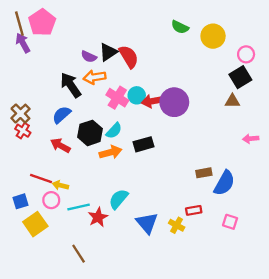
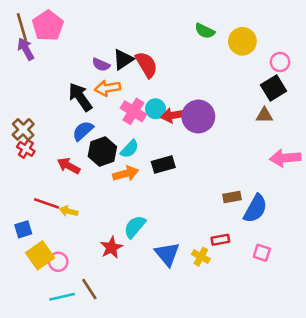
blue semicircle: (62, 115) -> (83, 131), moved
pink arrow: (251, 139) -> (285, 158), size x1.6
pink circle: (51, 200) -> (58, 262), moved
cyan line: (79, 207) -> (62, 297), moved

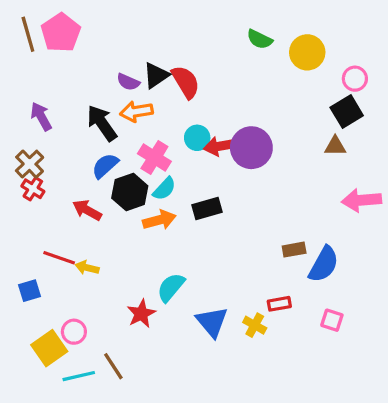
purple arrow: (26, 49) -> (41, 116), moved
pink cross: (133, 111) -> (154, 158), moved
yellow square: (40, 255) -> (49, 348), moved

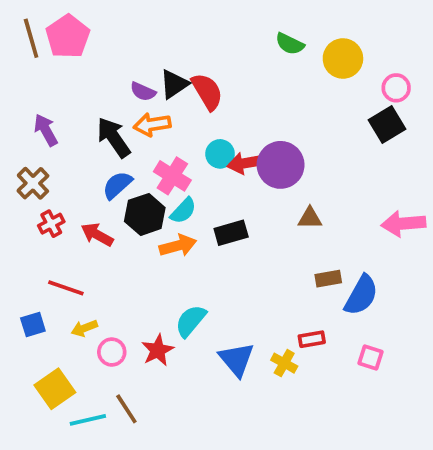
brown triangle: (335, 146) -> (310, 218), moved
red cross: (33, 189) -> (51, 224), moved, turned 30
yellow arrow: (87, 268) -> (84, 328), moved, turned -35
pink circle: (74, 332) -> (112, 352), moved

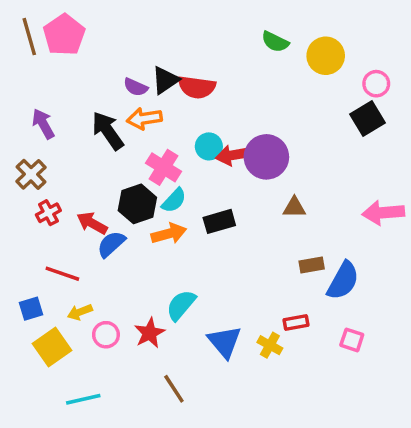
red semicircle: (207, 92) -> (197, 87), turned 129
blue semicircle: (117, 185) -> (111, 244), moved
yellow square: (55, 389) -> (52, 347), moved
brown line: (126, 409) -> (174, 389), moved

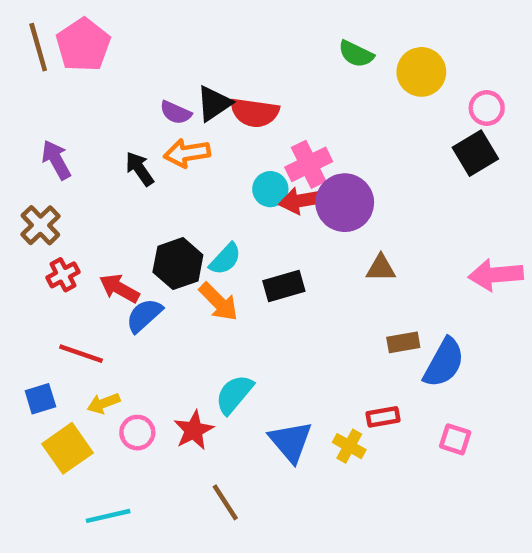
black arrow: (108, 131) -> (140, 169), size x0.7
pink cross: (164, 167) -> (309, 164), moved, turned 32
orange arrow: (169, 234) -> (218, 302), turned 60

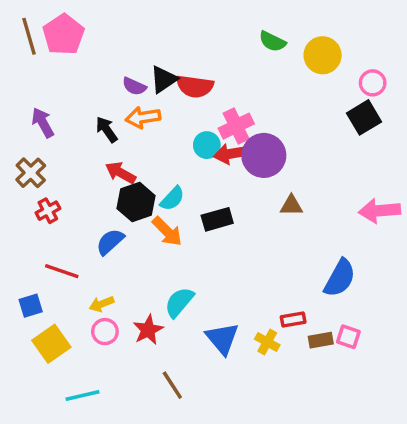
red arrow: (119, 288) -> (120, 173), moved
brown rectangle: (403, 342) -> (321, 340), moved
yellow arrow: (104, 403) -> (101, 304), moved

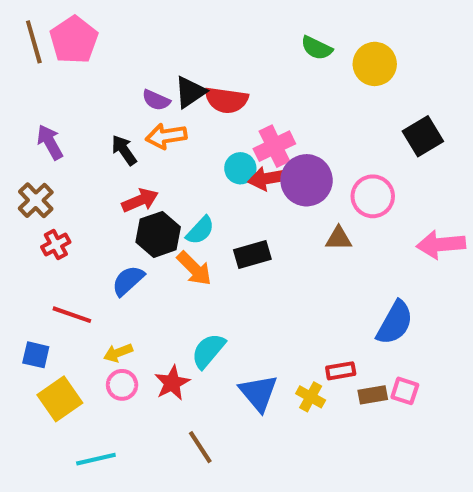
pink circle: (373, 83) -> (373, 196), moved, size x1.4
red arrow: (120, 173) -> (140, 200), turned 128
blue square: (31, 306) -> (36, 355), turned 30

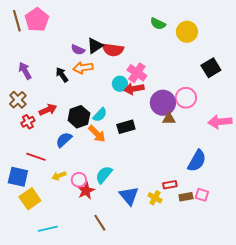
pink cross: (274, 146) -> (137, 73), turned -30
purple circle: (307, 180) -> (163, 103), moved
red arrow: (140, 200) -> (48, 110), moved
blue square: (36, 355) -> (18, 177), size x1.5
pink circle: (122, 385) -> (79, 180), moved

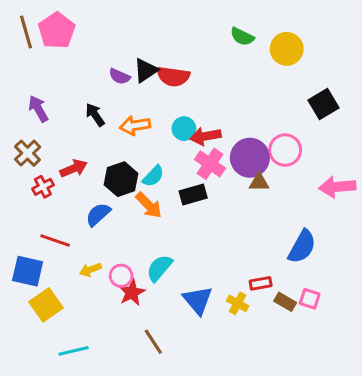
orange arrow: (83, 68) -> (135, 126), moved
pink cross: (137, 73) -> (210, 164), moved
brown rectangle: (186, 197) -> (285, 302), turned 40

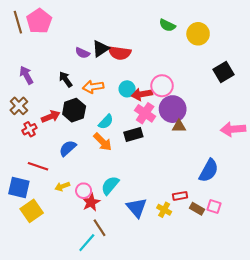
pink circle: (285, 150) -> (162, 86), moved
black hexagon: (121, 179) -> (74, 110), moved
brown line: (153, 342) -> (99, 228), moved
cyan line: (74, 351) -> (87, 243), moved, turned -36

